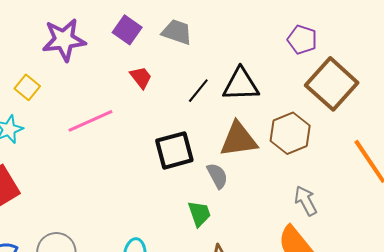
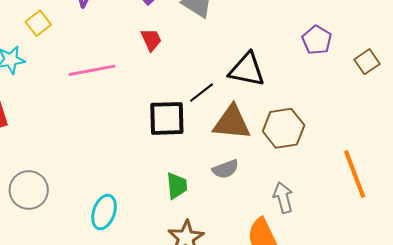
brown square: (332, 84) -> (367, 62), moved, size x0.5
black line: (198, 91) -> (201, 93), moved
gray semicircle: (217, 176) -> (226, 169), moved, turned 84

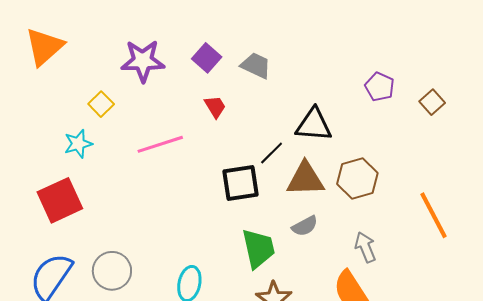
green trapezoid: (177, 186) -> (258, 248), size x1.5

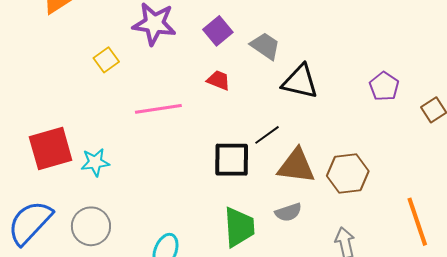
red trapezoid: (215, 107) -> (219, 80), turned -45
black triangle: (314, 125) -> (300, 82), moved
cyan star: (78, 144) -> (95, 162), moved

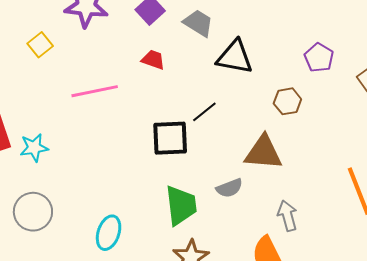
brown triangle: (296, 166) -> (263, 153), moved
brown hexagon: (348, 173) -> (287, 101), moved, size x0.7

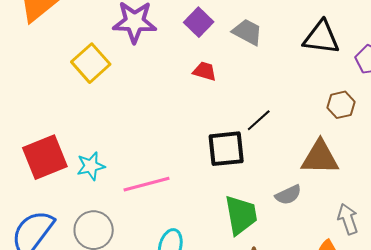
yellow square: (40, 45) -> (91, 63), size x1.5
black triangle: (235, 57) -> (321, 37), moved
pink line: (95, 91) -> (146, 184), moved

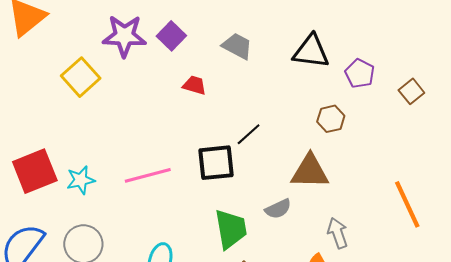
purple square: (199, 22) -> (171, 36), moved
pink line: (146, 184) -> (148, 175), moved

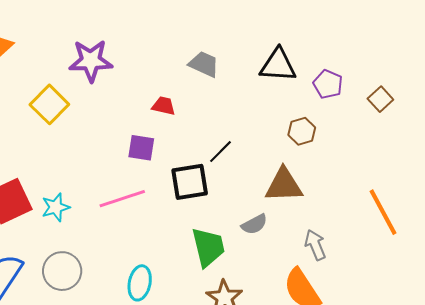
purple square: (171, 36) -> (141, 148), moved, turned -32

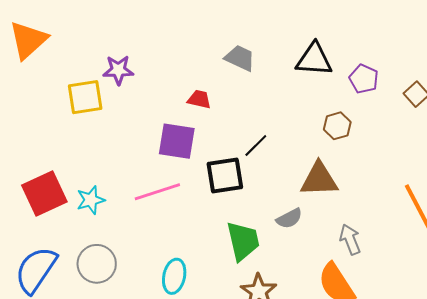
purple star: (91, 61) -> (118, 70), moved, size x0.7
yellow square: (49, 104) -> (85, 97), turned 36
purple square: (141, 148) -> (177, 141), size x1.4

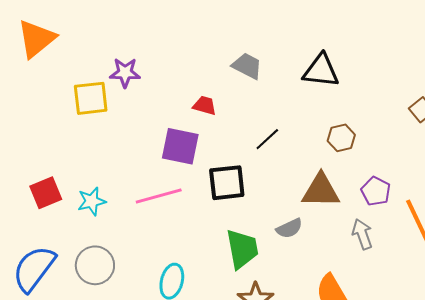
purple pentagon: (364, 79) -> (376, 191), moved
black line: (256, 145) -> (267, 139), moved
red square: (44, 194) -> (46, 193), size x0.7
gray arrow: (350, 239) -> (362, 234), moved

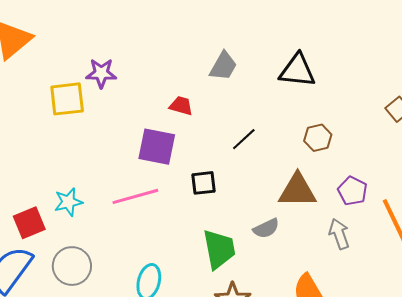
gray trapezoid: (247, 66) -> (223, 66), turned 92
black square: (227, 183) -> (204, 183), size x0.7
red square: (46, 193) -> (29, 223), moved

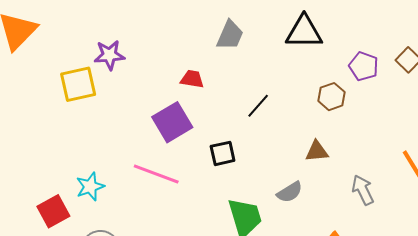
purple square: (157, 147) -> (172, 122), turned -36
brown triangle: (297, 191) -> (317, 151), size x0.6
purple pentagon: (352, 191) -> (364, 66), moved
pink line: (135, 196) -> (156, 174), turned 42

